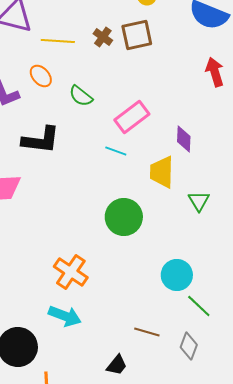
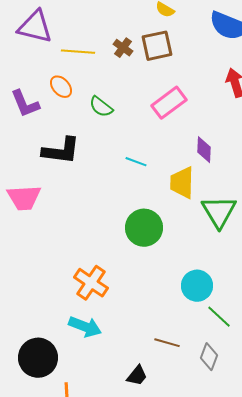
pink rectangle: (132, 117) -> (169, 103), moved
green triangle: (199, 201) -> (219, 212), size x1.6

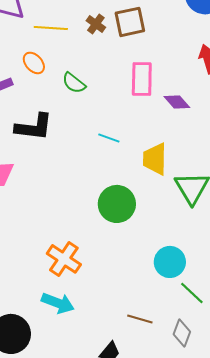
pink rectangle: (169, 103) -> (142, 79), turned -52
purple diamond: (204, 150) -> (177, 102), moved, turned -44

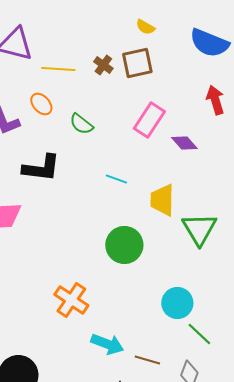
pink rectangle: (142, 79) -> (149, 120), turned 32
cyan arrow: (58, 303) -> (107, 344), moved

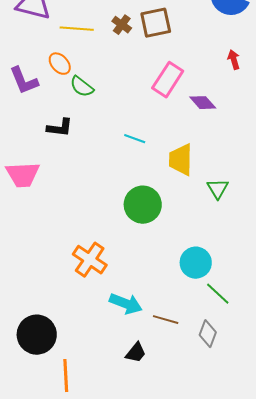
red arrow: (215, 100) -> (234, 60), size x0.7
green semicircle: (81, 124) -> (82, 87), moved
black L-shape: (41, 168) -> (60, 128), size x0.7
green triangle: (199, 229) -> (218, 189), size x0.6

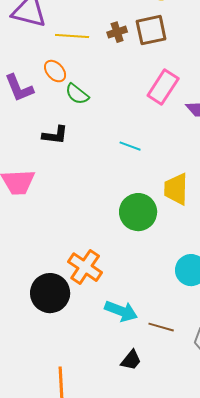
brown cross: (122, 25) -> (117, 32), turned 36
yellow trapezoid: (181, 160) -> (176, 189), moved
black circle: (37, 335) -> (50, 293), moved

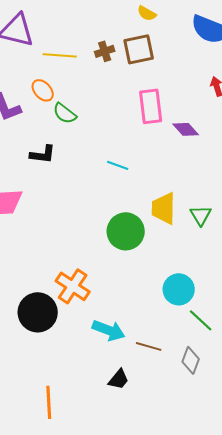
pink rectangle: (163, 87) -> (151, 106), turned -40

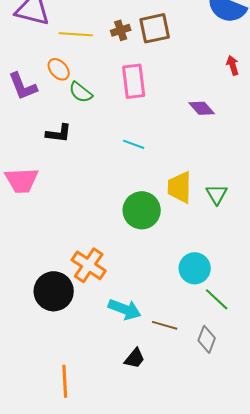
pink rectangle: (151, 106) -> (134, 81), moved

